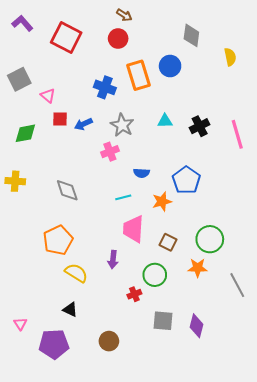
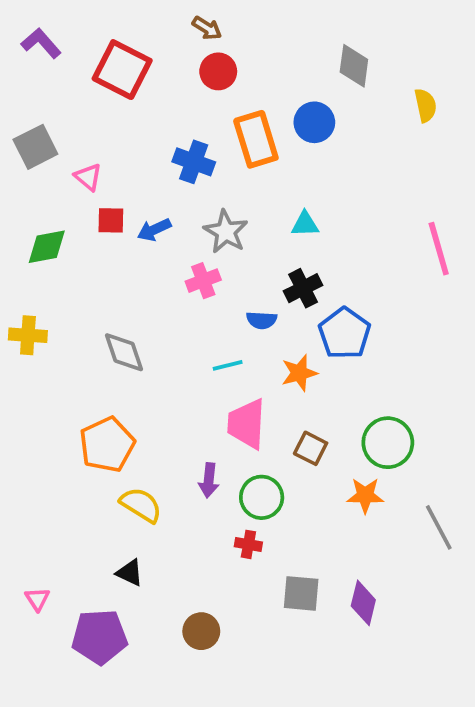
brown arrow: (124, 15) -> (207, 28), moved
black cross: (200, 126) -> (303, 288), moved
green circle: (155, 275) -> (262, 497), moved
red cross: (134, 294) -> (248, 544), turned 32

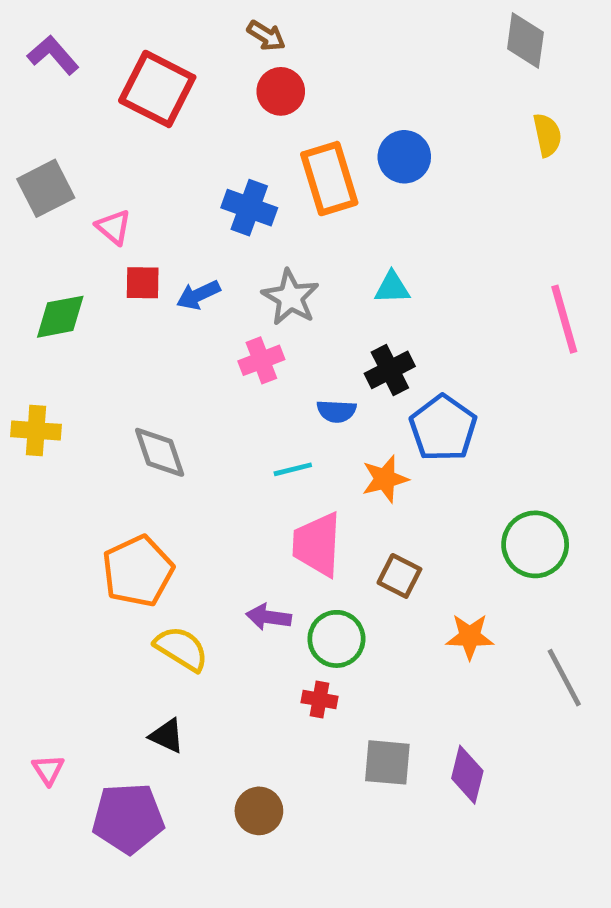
gray diamond: (354, 66) -> (525, 40), moved
green circle: (388, 443) -> (535, 544), moved
purple arrow: (209, 480) -> (269, 617), turned 92

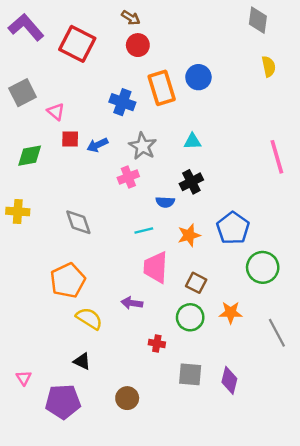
purple L-shape: (53, 55) -> (26, 27), size x1.4
blue pentagon: (443, 428) -> (233, 228), moved
green circle: (336, 639) -> (190, 317), moved

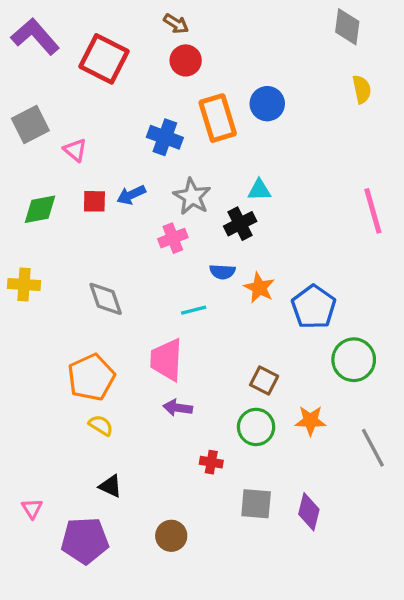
red square: (70, 139) -> (94, 201), moved
black cross: (191, 182) -> (240, 224), moved
orange star: (189, 235) -> (259, 288), moved, turned -30
pink trapezoid: (156, 267) -> (166, 360), moved
yellow semicircle: (89, 318) -> (101, 425), moved, size x0.7

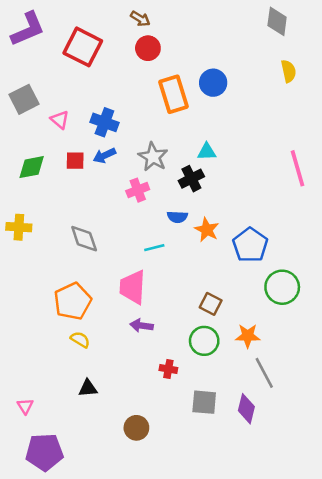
purple L-shape: (35, 36) -> (28, 29), turned 108
blue cross: (165, 137) -> (104, 122), moved
gray line: (373, 448) -> (264, 373), moved
black triangle: (110, 486) -> (88, 388), turned -30
purple pentagon: (85, 541) -> (44, 452), moved

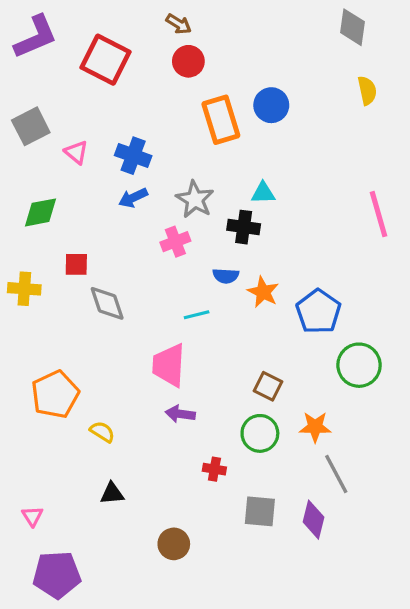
red square: (75, 161) -> (76, 264), moved
black cross: (191, 179) -> (244, 227), turned 35
orange pentagon: (73, 301) -> (55, 394), moved

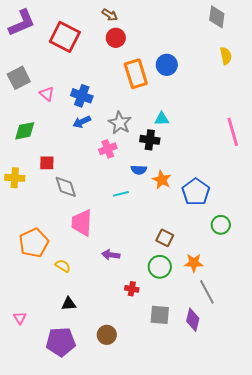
pink trapezoid: (169, 365) -> (82, 223), moved
green circle: (359, 365) -> (221, 225), size x0.7
purple pentagon: (57, 575) -> (61, 342), moved

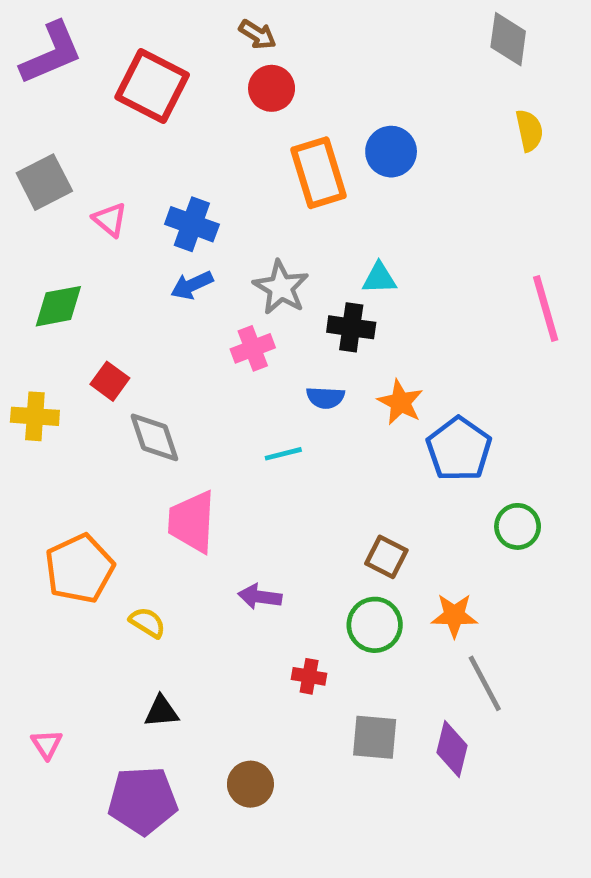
red square: (47, 163) -> (110, 381), turned 35
orange star: (162, 180) -> (400, 402), moved

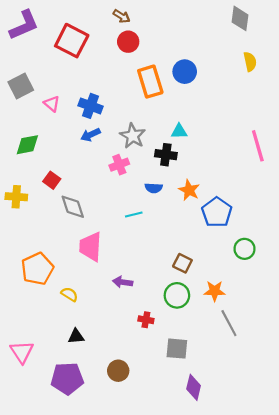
pink triangle: (47, 744) -> (22, 352), size x1.6
purple diamond: (452, 749) -> (194, 387), moved

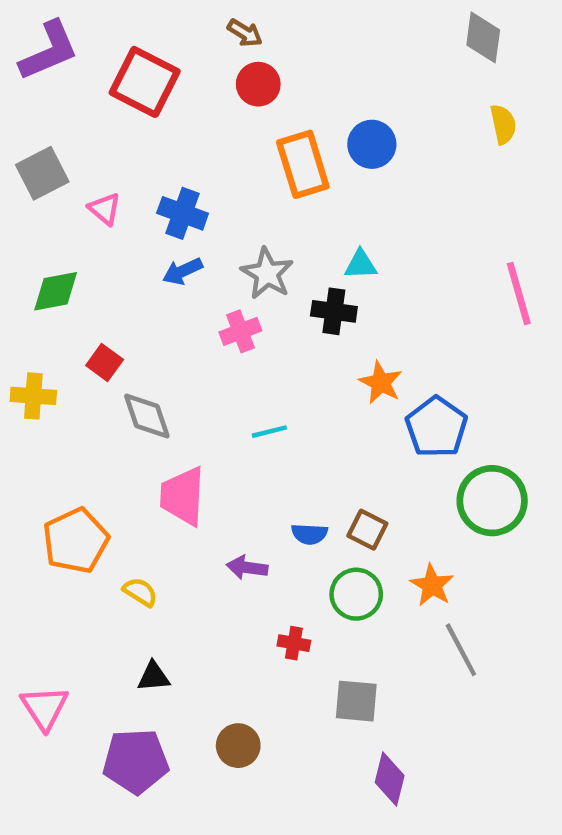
blue semicircle: (154, 188) -> (309, 534), moved
green circle: (244, 249) -> (492, 501), size x1.6
orange star: (215, 291) -> (432, 585), turned 30

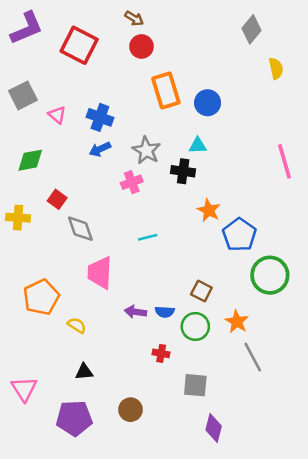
gray diamond: (483, 37) -> (252, 29), moved, turned 32
blue circle: (372, 144) -> (208, 103), moved
blue semicircle: (309, 534) -> (165, 312), moved

